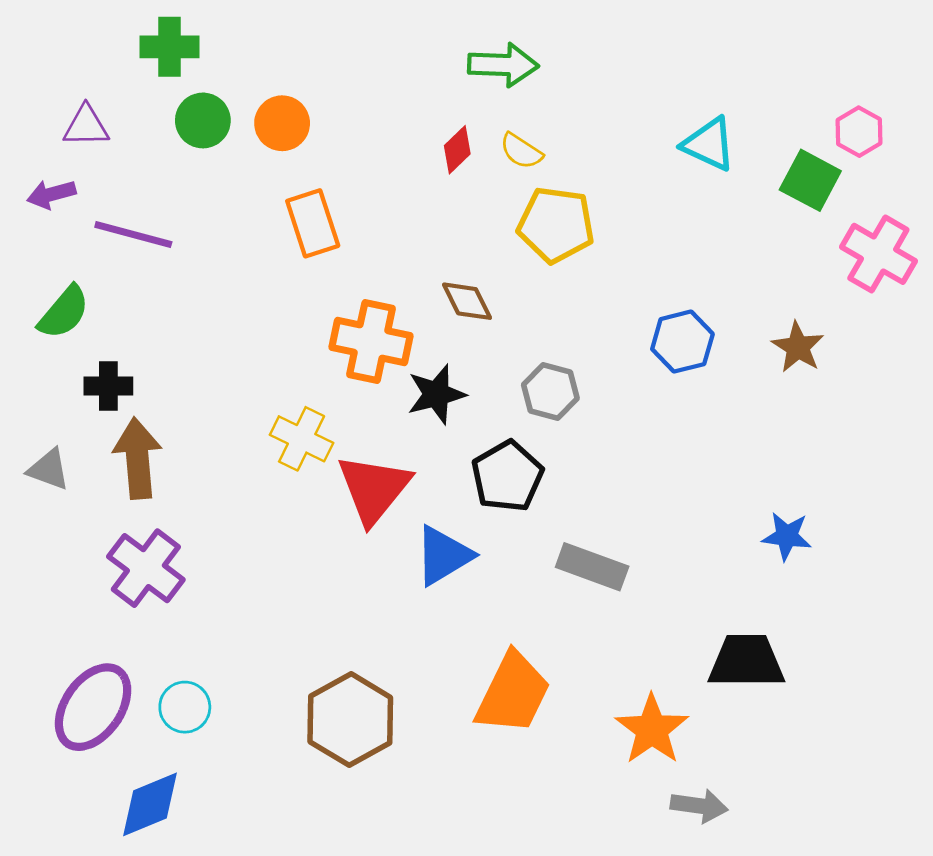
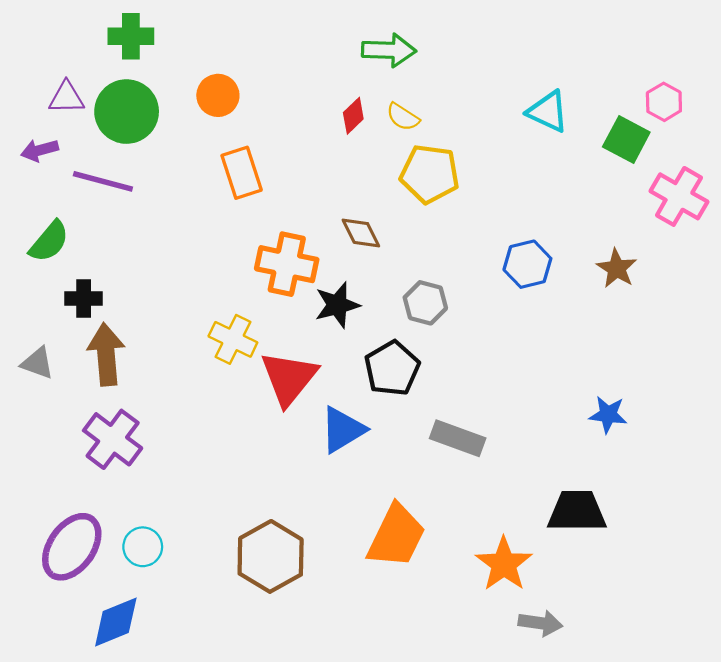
green circle: (203, 120) -> (127, 112), moved, size x1.5

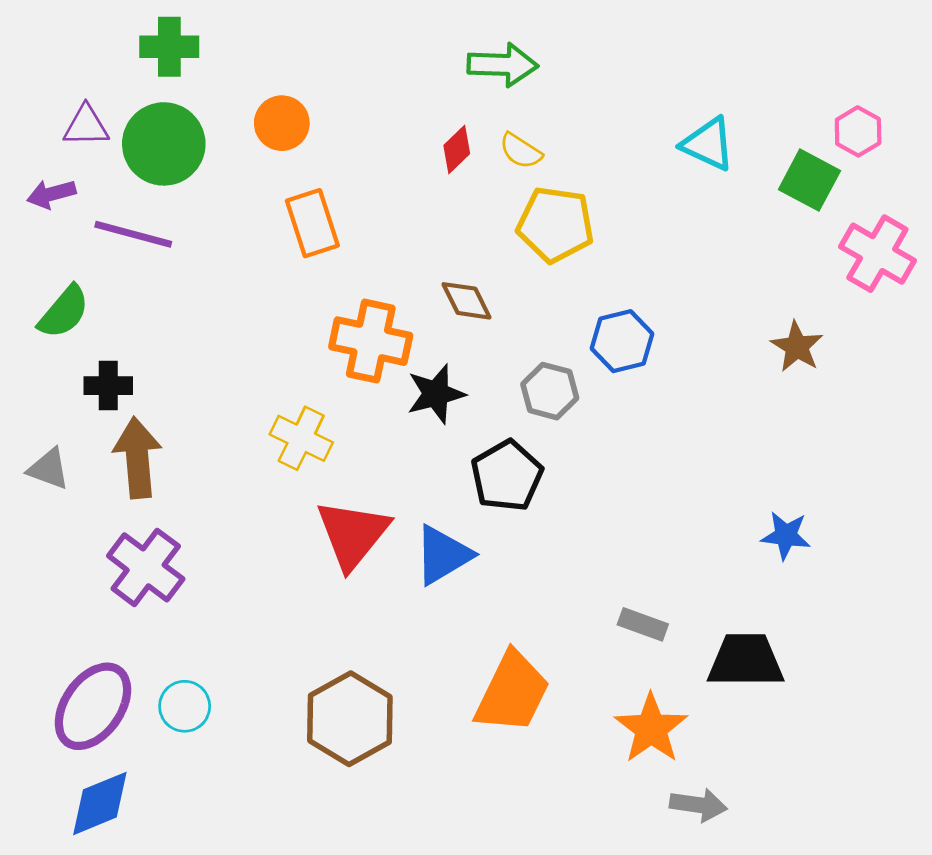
blue hexagon: (527, 264) -> (622, 341), moved
red triangle: (289, 378) -> (353, 534), moved
gray rectangle: (458, 438) -> (643, 624), moved, size x0.7
blue diamond: (116, 622) -> (100, 803), moved

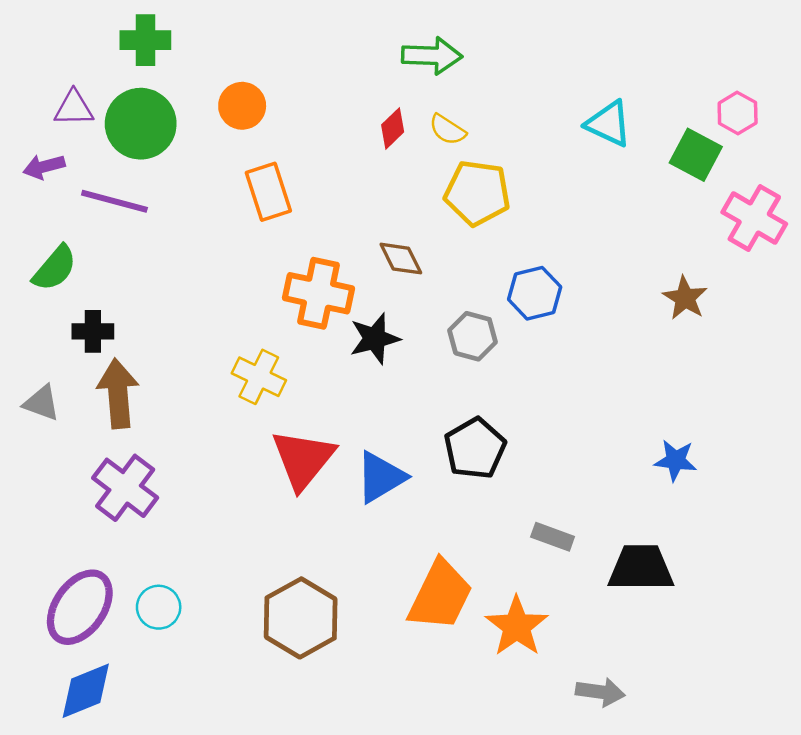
black pentagon: (507, 476) -> (475, 448), moved
orange star: (651, 728) -> (517, 626), moved

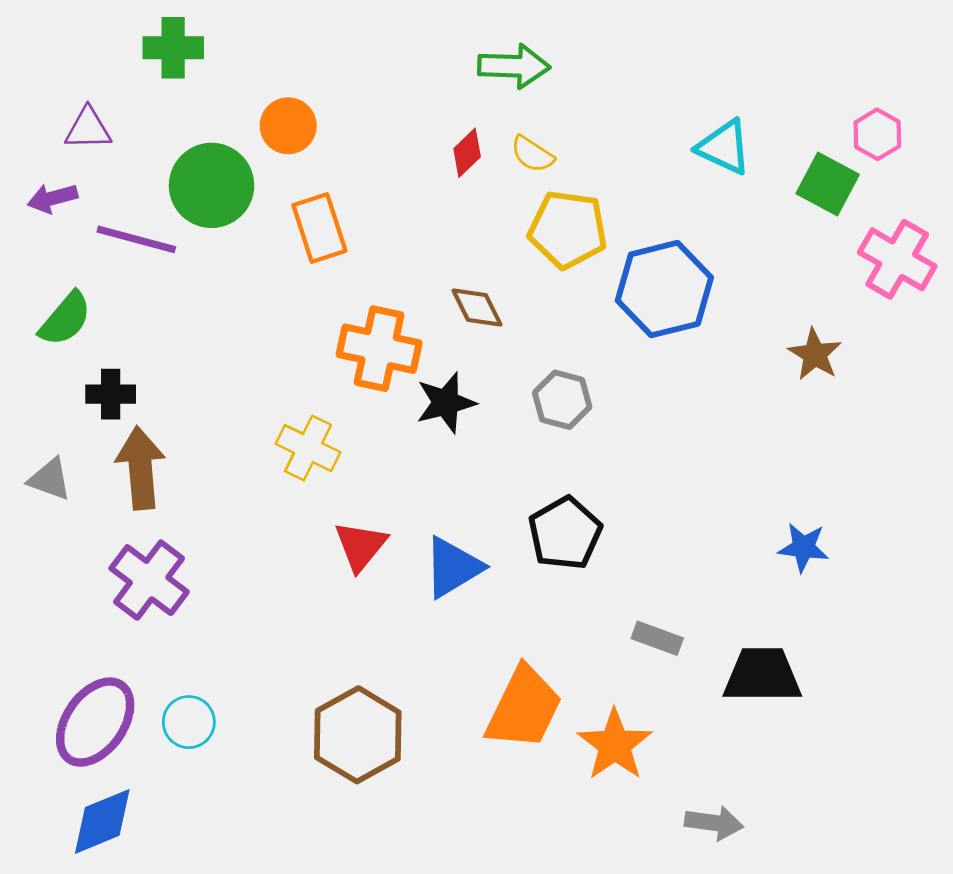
green circle: (141, 124) -> (212, 185), moved
blue hexagon: (535, 293) -> (664, 289), moved, size x1.5
red triangle: (303, 459) -> (361, 546), size x0.7

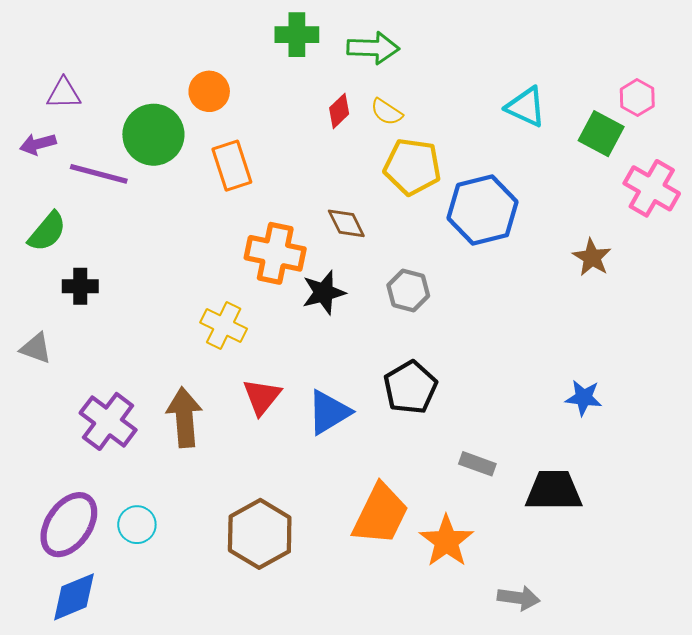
green cross: (173, 48) -> (297, 35), moved
brown arrow: (141, 468) -> (184, 417), moved

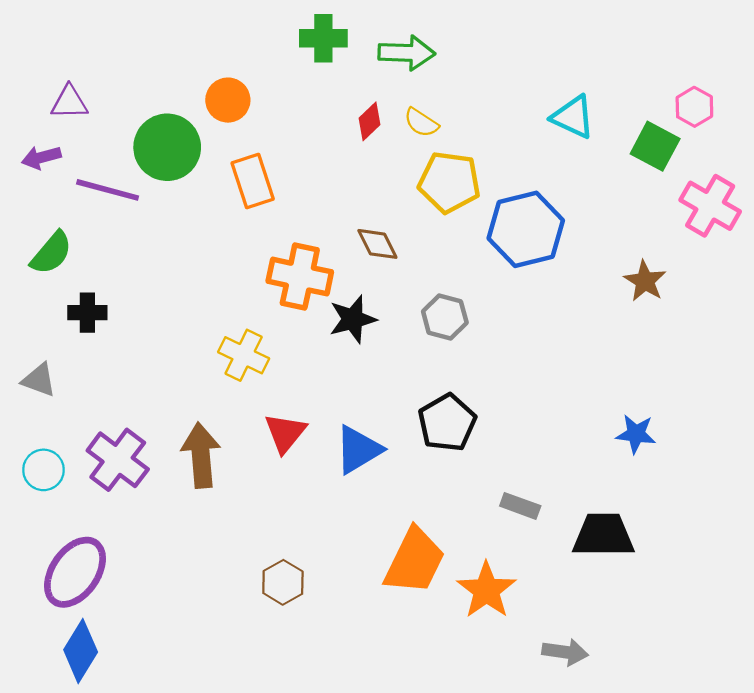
cyan circle: (137, 525) -> (43, 470), moved
brown hexagon: (260, 534) -> (283, 582), size x0.6
blue diamond: (74, 597) -> (81, 651), turned -36

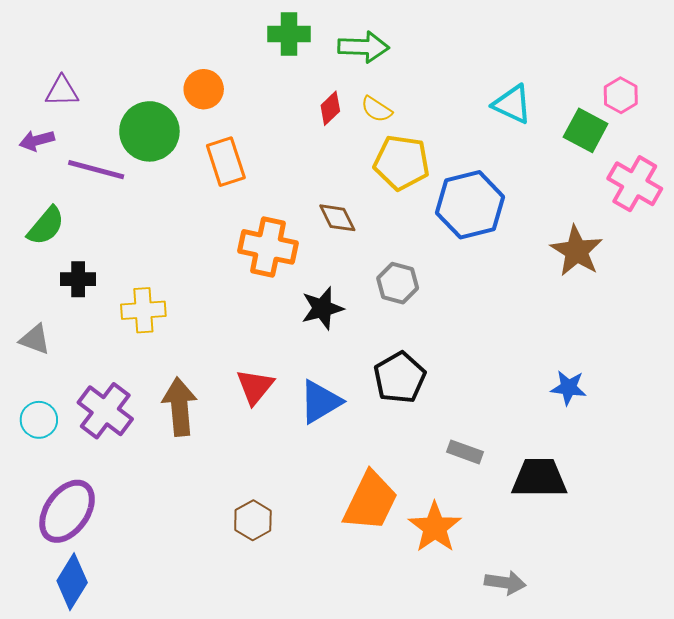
brown star: (645, 281) -> (577, 251), size x1.4
black star: (353, 319) -> (322, 308), moved
yellow cross: (244, 355) -> (143, 310), moved, turned -30

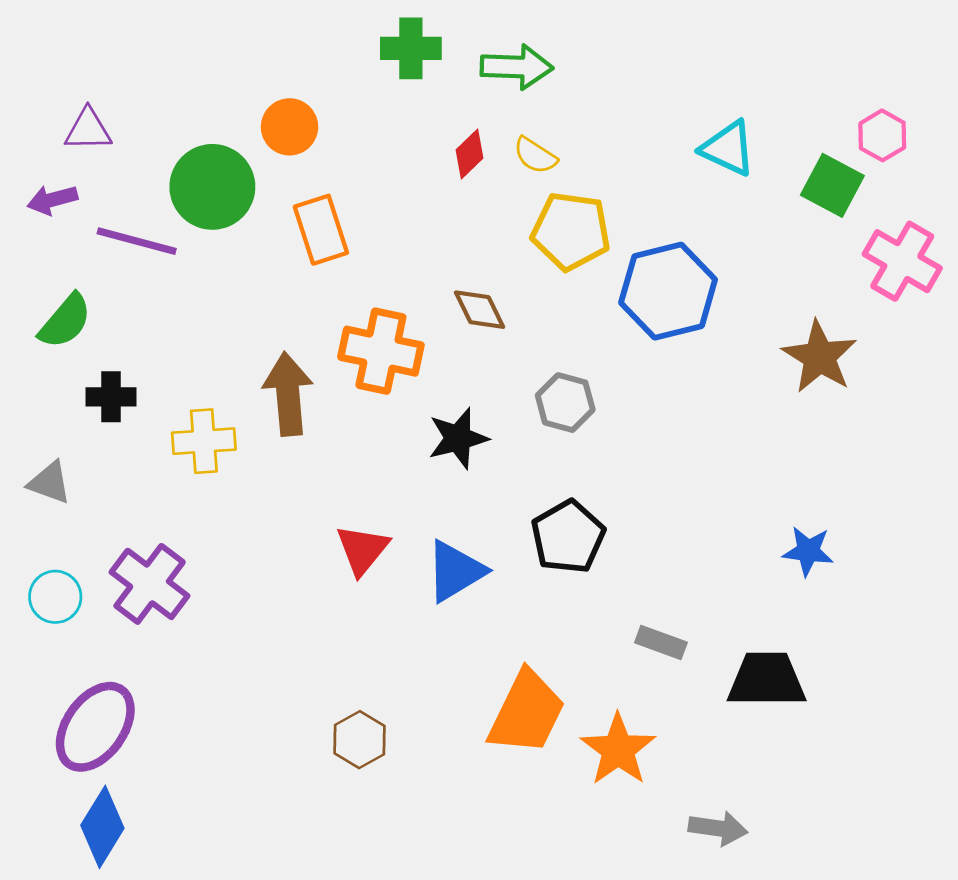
brown arrow: (180, 407) -> (288, 394), moved

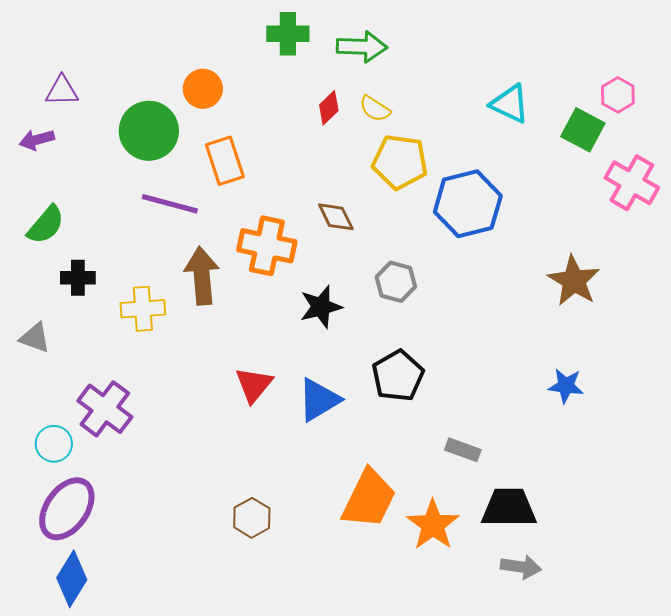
purple line: (137, 241) -> (170, 204), moved
brown star: (819, 357) -> (574, 281), moved
cyan circle: (55, 597) -> (54, 444), moved
black trapezoid: (767, 680) -> (509, 508), moved
gray arrow: (718, 828) -> (521, 567), moved

